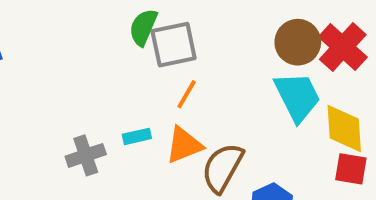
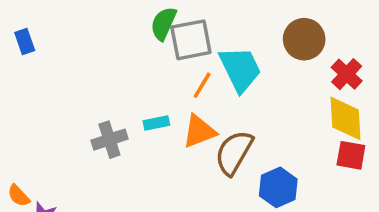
red cross: (343, 47) -> (347, 74), moved, size x0.7
cyan trapezoid: (298, 97) -> (240, 69), moved

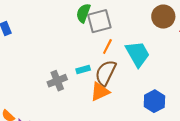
cyan trapezoid: (240, 69) -> (138, 54), moved
orange triangle: (199, 131) -> (100, 92), moved
brown semicircle: (234, 153) -> (106, 73), moved

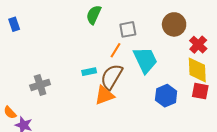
gray square: (99, 21) -> (128, 29), moved, size x0.7
gray cross: (57, 81) -> (40, 85), moved
blue hexagon: (154, 101) -> (166, 96), moved

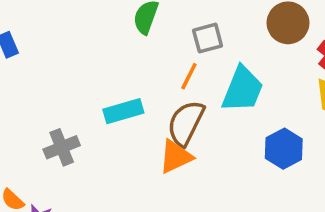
cyan trapezoid: (145, 60) -> (242, 89), turned 52
cyan rectangle: (89, 72) -> (123, 111), moved, size x1.5

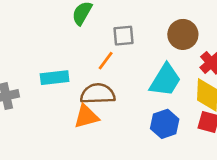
cyan trapezoid: (242, 89) -> (165, 80), moved
brown semicircle: (186, 123) -> (98, 94), turned 52

